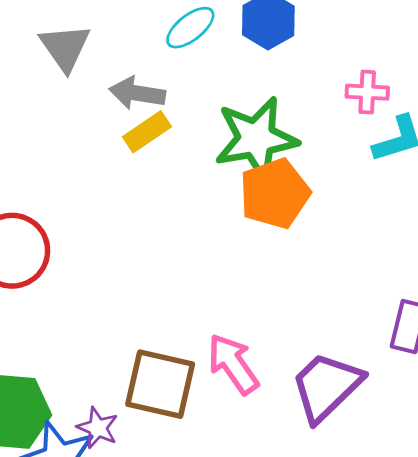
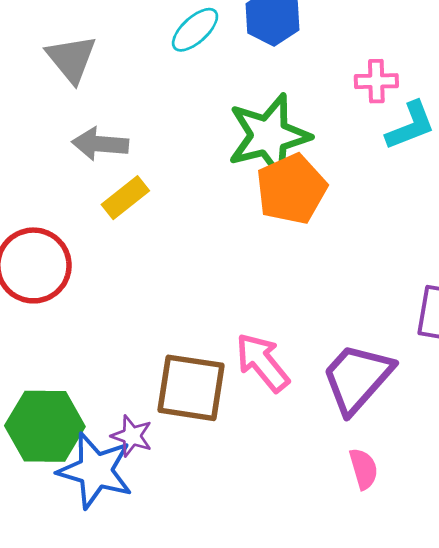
gray arrow: (137, 93) -> (100, 144), moved
yellow rectangle: (147, 132) -> (125, 198), moved

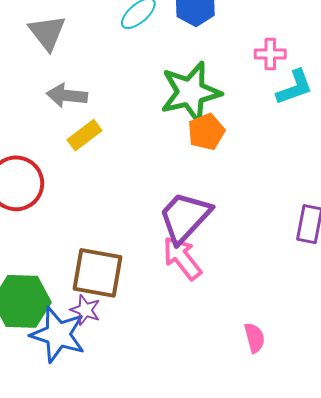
orange pentagon: (291, 189) -> (206, 132), size x0.7
purple trapezoid: (357, 378) -> (185, 217), moved
brown square: (191, 388) -> (98, 273), moved

